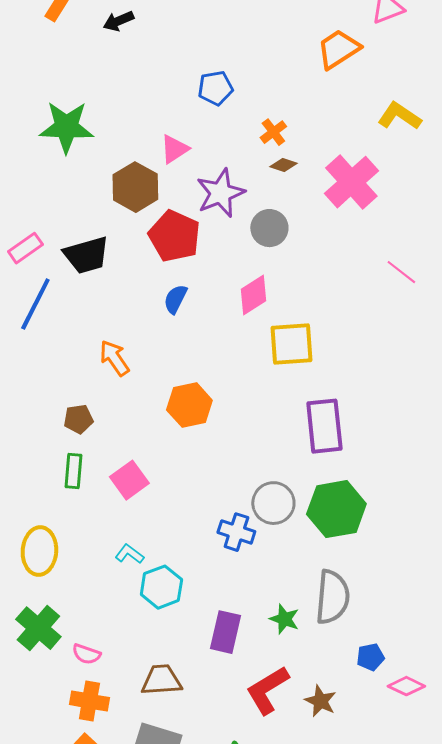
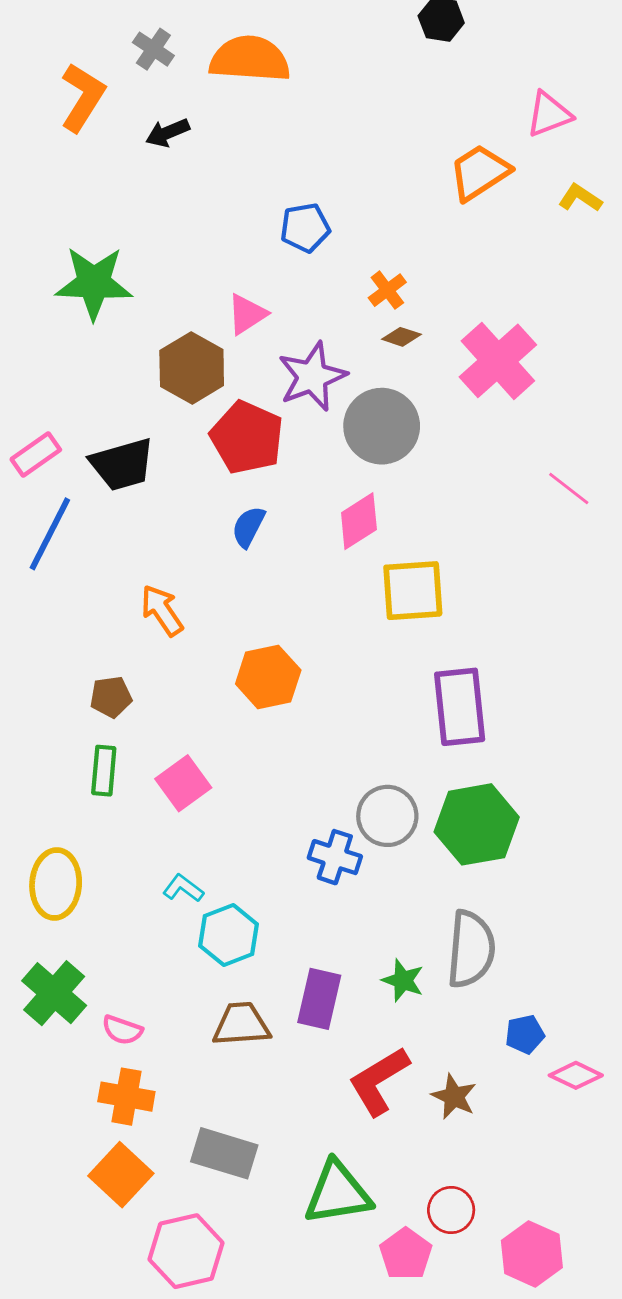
yellow L-shape: (399, 116) -> (580, 198), moved, size x0.7
gray circle: (269, 228) -> (382, 426), size x1.4
brown trapezoid: (161, 680) -> (241, 1024), moved

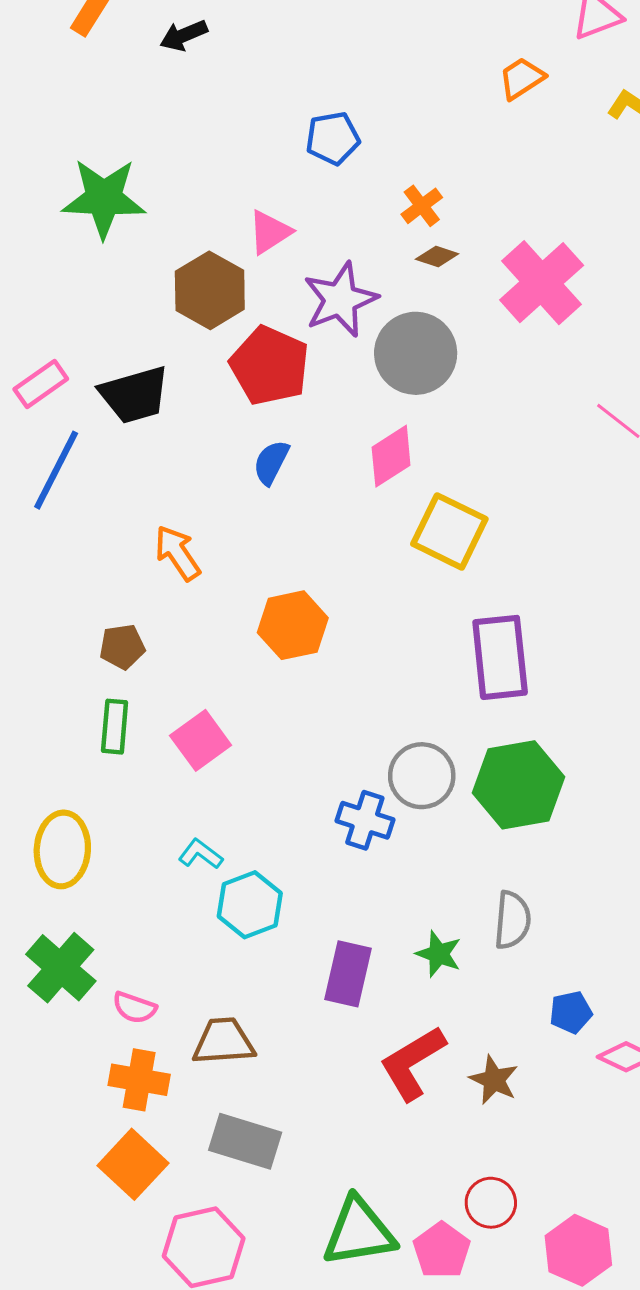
orange trapezoid: (479, 172) -> (522, 78), size x0.7
yellow square: (413, 591) -> (449, 531), turned 30
gray semicircle: (471, 949) -> (512, 920), size x0.7
brown trapezoid: (241, 1024) -> (224, 1041), moved
green triangle: (338, 1193) -> (359, 1232), moved

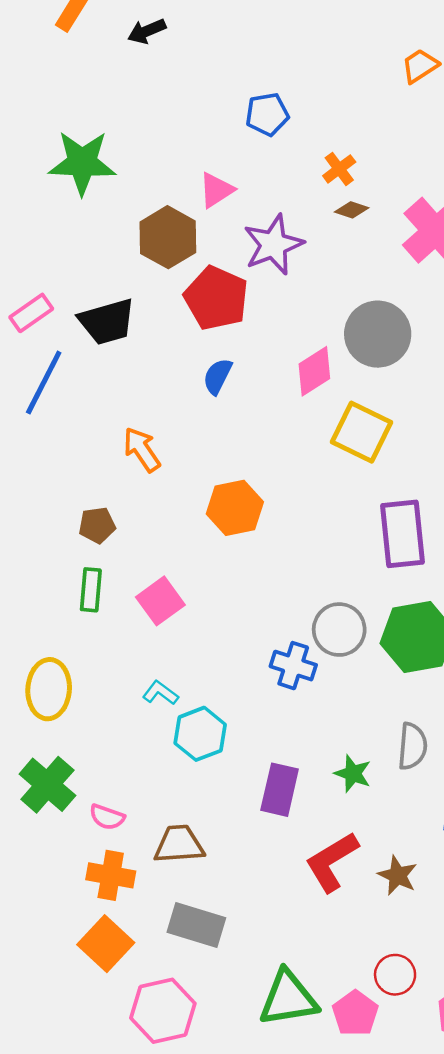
gray circle: (416, 353) -> (378, 334), moved

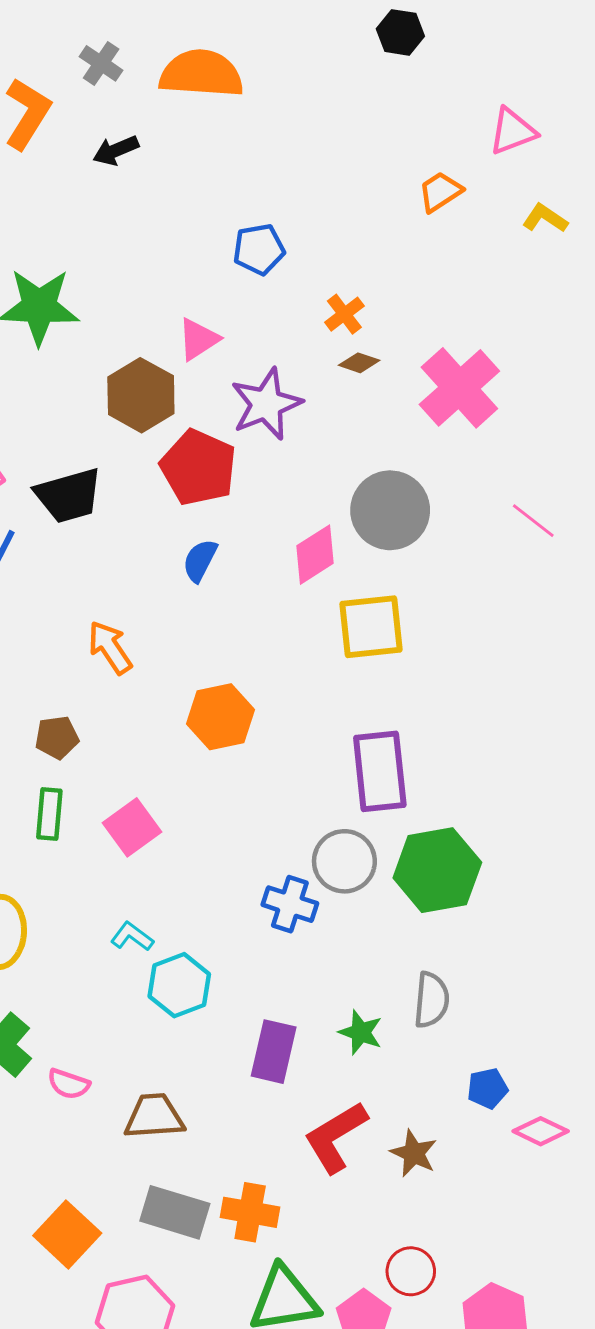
yellow square: (362, 432) -> (371, 627), turned -32
purple rectangle: (403, 534) -> (380, 771), moved
orange cross: (111, 875) -> (250, 1212), moved

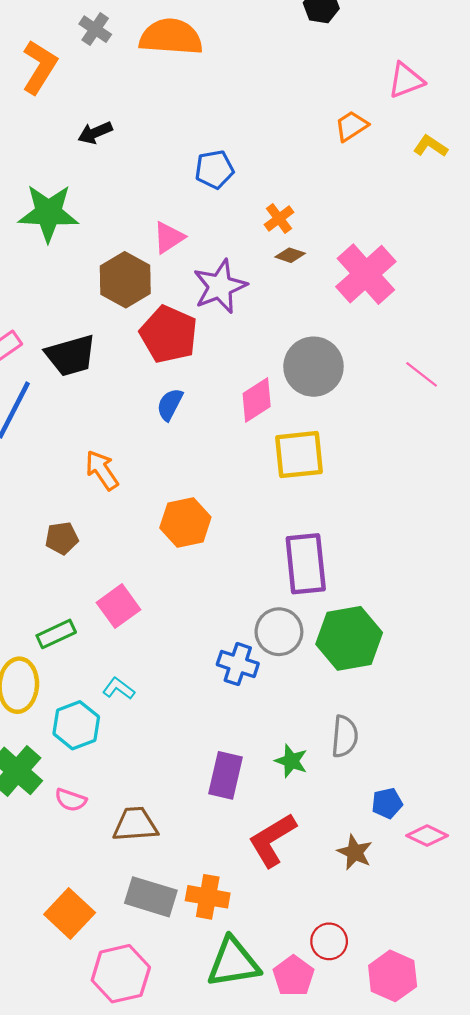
black arrow: (116, 150) -> (95, 133), moved
green rectangle: (49, 814) -> (56, 634), moved, turned 60
cyan hexagon: (179, 985) -> (76, 725), moved
brown star: (414, 1153) -> (355, 852), moved

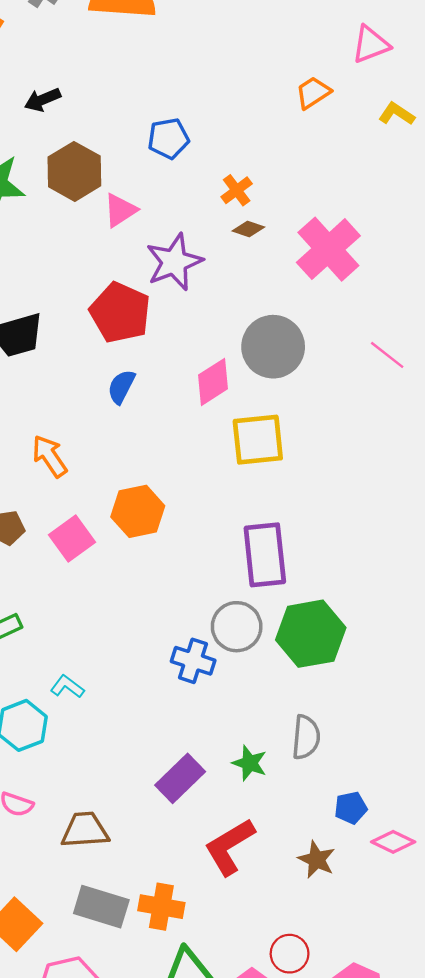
brown hexagon: (125, 280) -> (74, 171), moved
pink square: (119, 606) -> (72, 538), moved
purple rectangle: (225, 775) -> (180, 778), turned 33

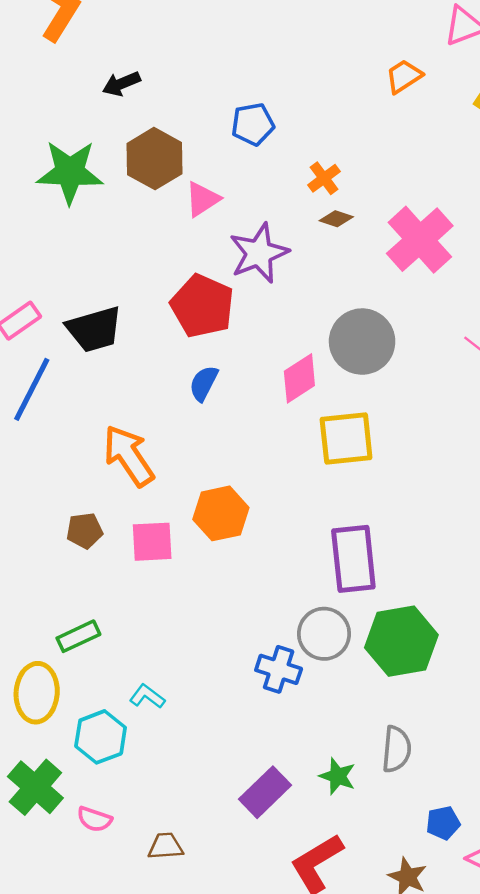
orange arrow: (50, 456) -> (129, 456), size x1.4
pink square: (72, 538) -> (152, 542), turned 33
brown trapezoid: (85, 830) -> (166, 846), size x0.7

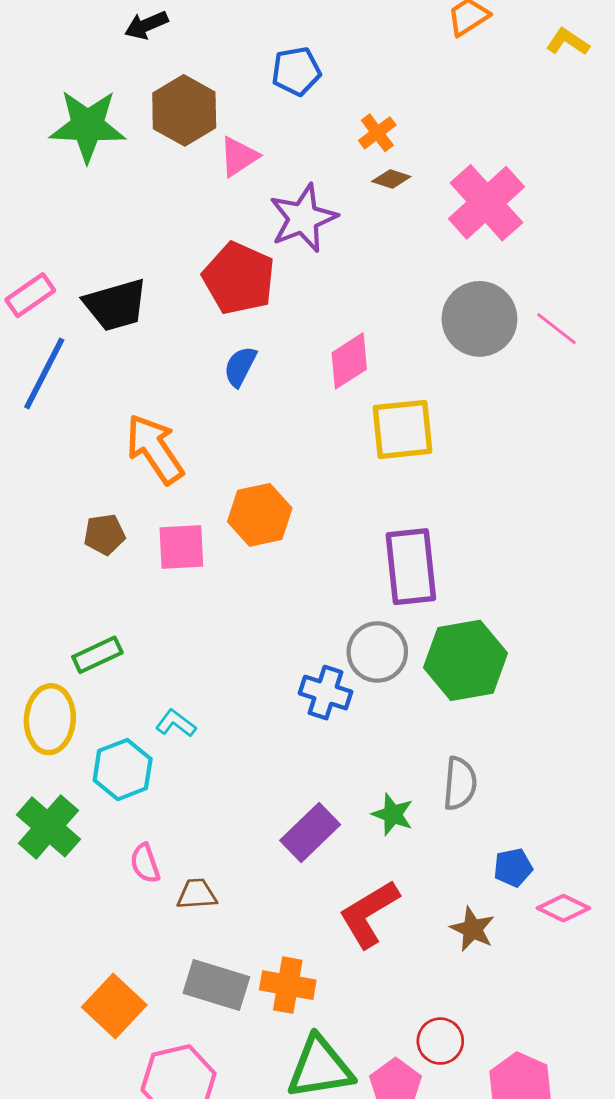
gray circle: (362, 342) -> (479, 319), moved
pink semicircle: (94, 819) -> (145, 863), moved, turned 52

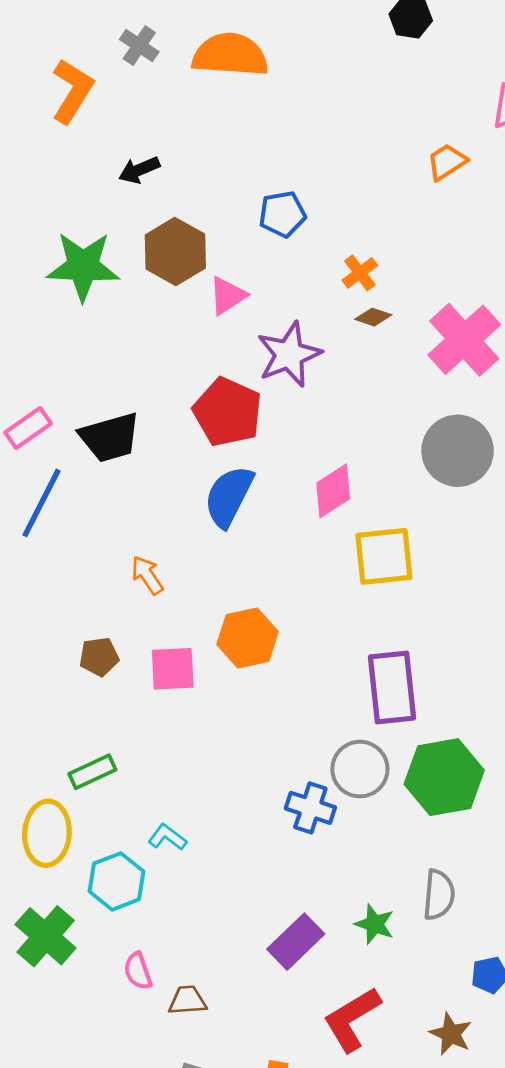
blue semicircle: (240, 366) -> (229, 496), size x1.6
orange arrow: (155, 449) -> (147, 575), size x0.6

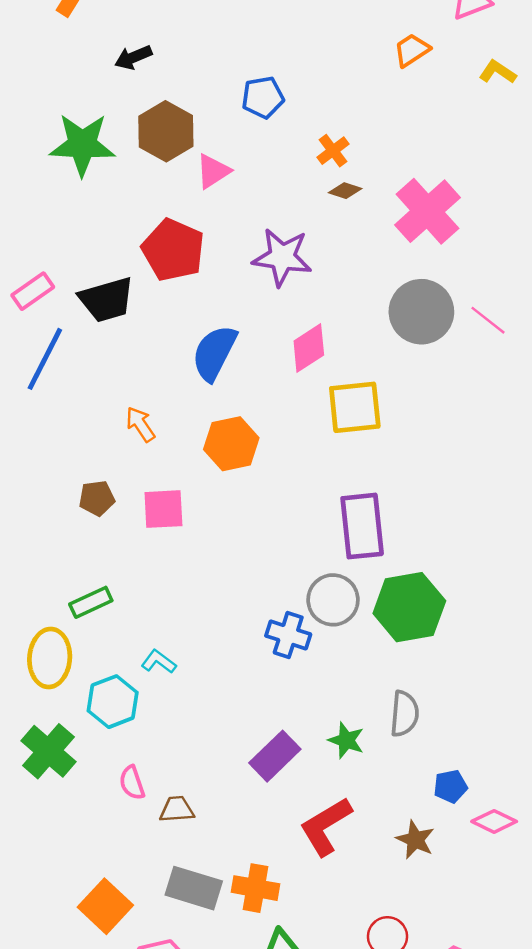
purple star: (289, 354) -> (282, 257), moved, turned 30
red pentagon: (228, 412) -> (173, 250), moved
orange hexagon: (248, 638) -> (231, 444), moved

